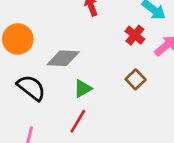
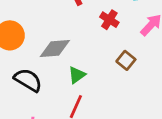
red cross: (135, 35) -> (109, 20), moved

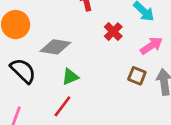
brown square: (126, 60) -> (137, 76), moved, turned -30

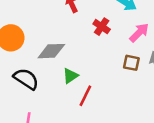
red line: (62, 106) -> (85, 96), moved

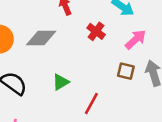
gray diamond: (51, 51) -> (41, 38), moved
red line: (85, 96) -> (91, 104), moved

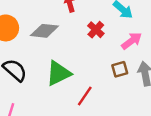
brown square: (126, 71) -> (120, 69), turned -35
green triangle: (61, 82) -> (58, 73), size x1.6

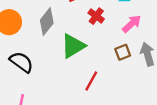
gray diamond: (44, 31) -> (47, 22), turned -52
green triangle: (58, 73) -> (73, 46), moved

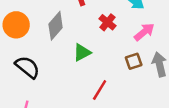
green triangle: (73, 46) -> (82, 52), size x0.7

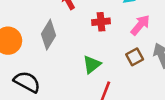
red cross: (108, 22) -> (101, 22), turned -35
green triangle: (82, 52) -> (92, 65), moved

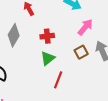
red cross: (101, 22) -> (47, 36), moved

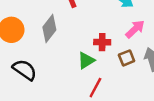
red cross: (47, 36) -> (102, 42), moved

